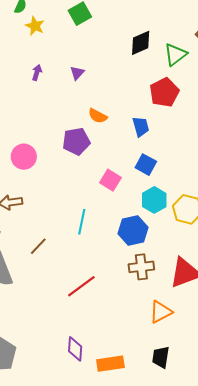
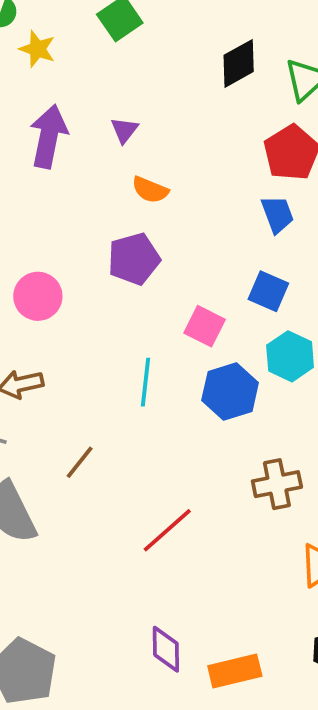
purple arrow: (37, 73) -> (49, 136), size x2.0
orange semicircle: (98, 116) -> (150, 190), moved
blue trapezoid: (141, 127) -> (277, 214), moved
cyan line: (82, 222) -> (145, 382), moved
blue hexagon: (133, 230) -> (230, 391), moved

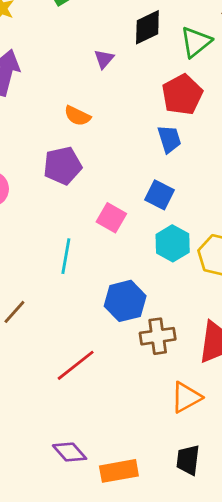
purple triangle: (124, 130) -> (104, 59), moved
blue hexagon: (230, 391) -> (125, 301), moved
purple diamond: (166, 649) -> (70, 452), turned -44

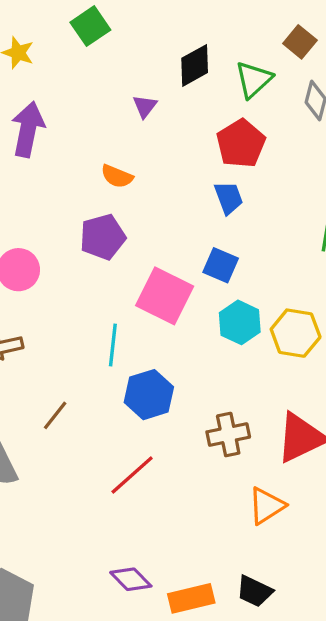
pink square: (111, 218) -> (165, 296), size x1.6
blue hexagon: (125, 301) -> (149, 395), moved
black trapezoid: (188, 460) -> (254, 591), moved, turned -68

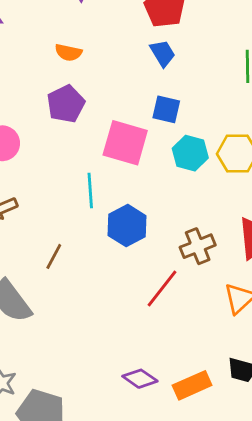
red line: (132, 475) -> (162, 288), moved

